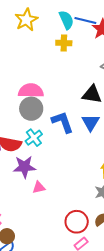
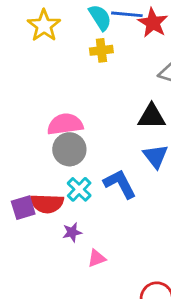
blue L-shape: (62, 122) -> (120, 184), moved
purple star: (24, 167) -> (72, 232), size x0.6

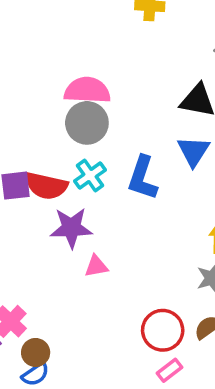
blue L-shape: (120, 184) -> (143, 178), turned -144
purple star: (72, 232) -> (71, 228), size x1.6

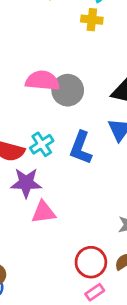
gray circle: (87, 123) -> (68, 90), moved
pink triangle: (96, 266) -> (43, 212), size x1.4

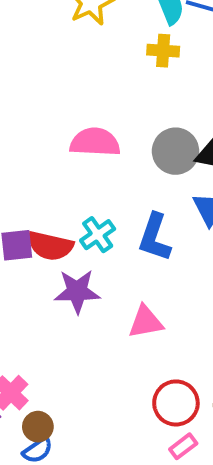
gray circle: (68, 90) -> (176, 151), moved
pink triangle: (43, 212) -> (146, 322), moved

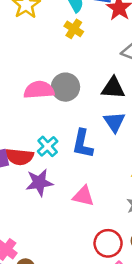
yellow cross: (163, 51) -> (74, 29), turned 36
gray circle: (176, 151) -> (65, 87), moved
pink triangle: (146, 322) -> (83, 196), turned 30

